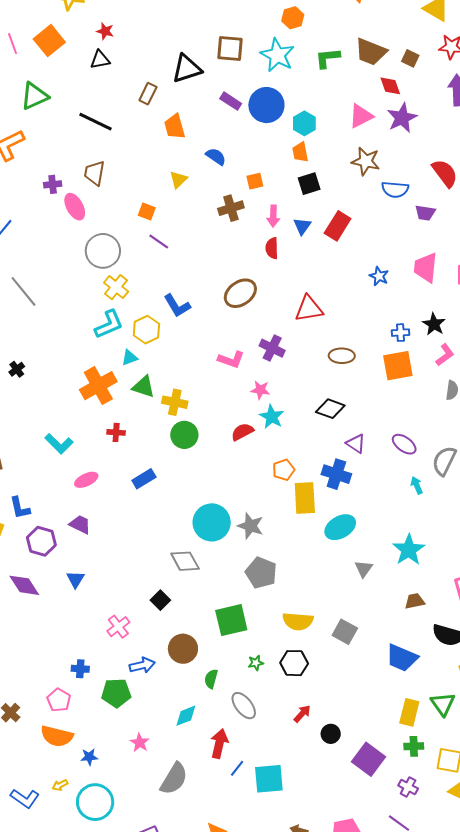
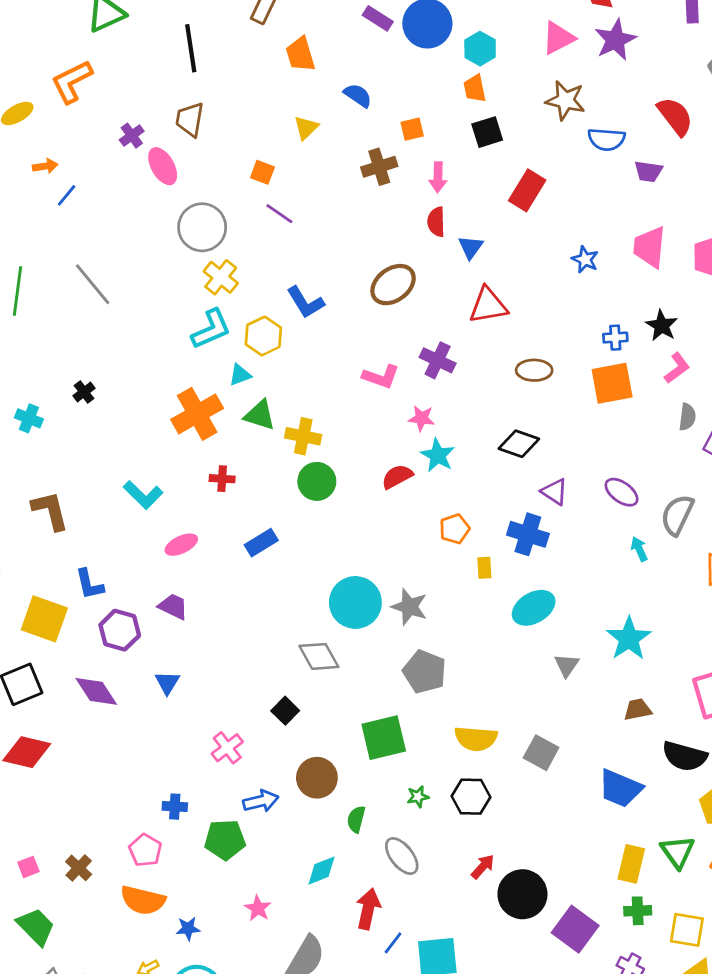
black line: (96, 122) -> (191, 48), turned 56
purple cross: (53, 184) -> (132, 136), turned -30
blue triangle: (302, 226) -> (471, 247), moved
yellow rectangle: (305, 498) -> (484, 568), size x0.5
black circle: (331, 734) -> (522, 894), size x1.8

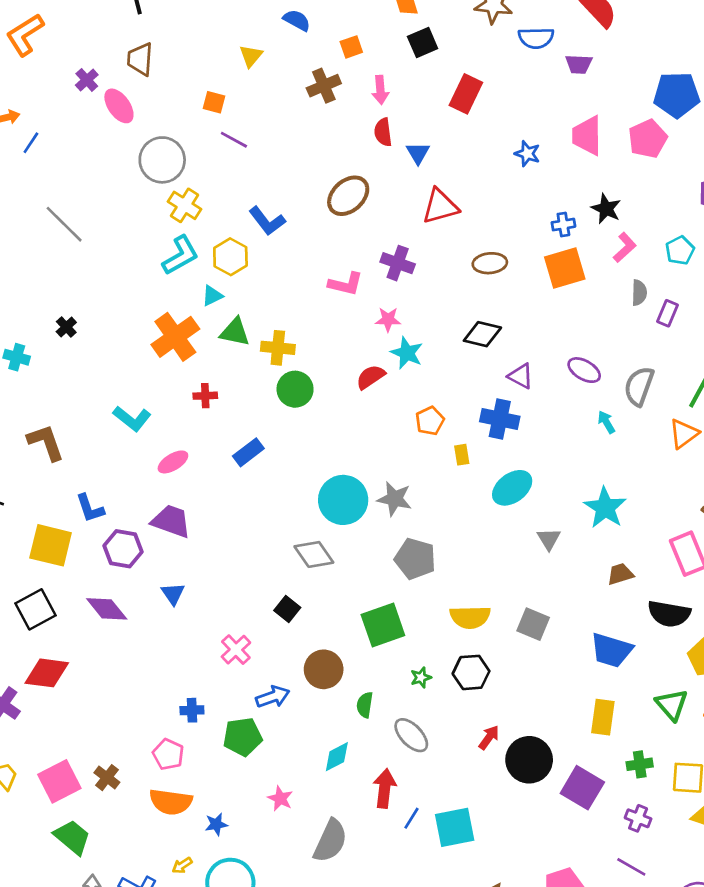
purple trapezoid: (173, 606) -> (171, 521), size x1.4
yellow rectangle: (631, 864) -> (603, 717), moved
pink square: (28, 867) -> (59, 781), size x2.0

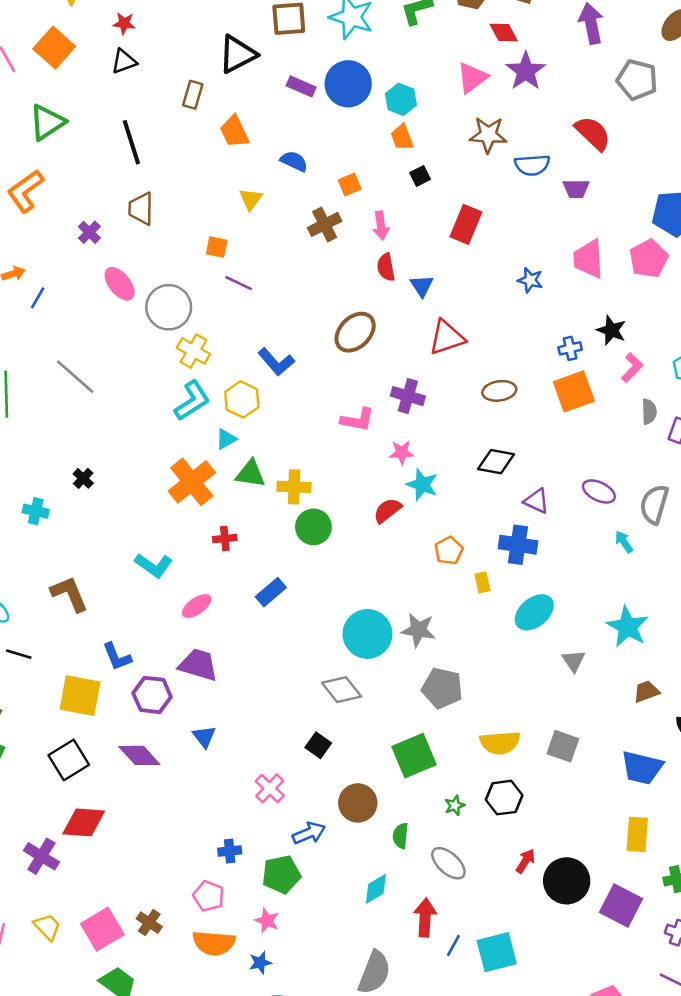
black square: (423, 42) -> (420, 176), size x0.7
pink ellipse: (119, 106) -> (120, 284), moved
pink star: (280, 798) -> (267, 921), moved

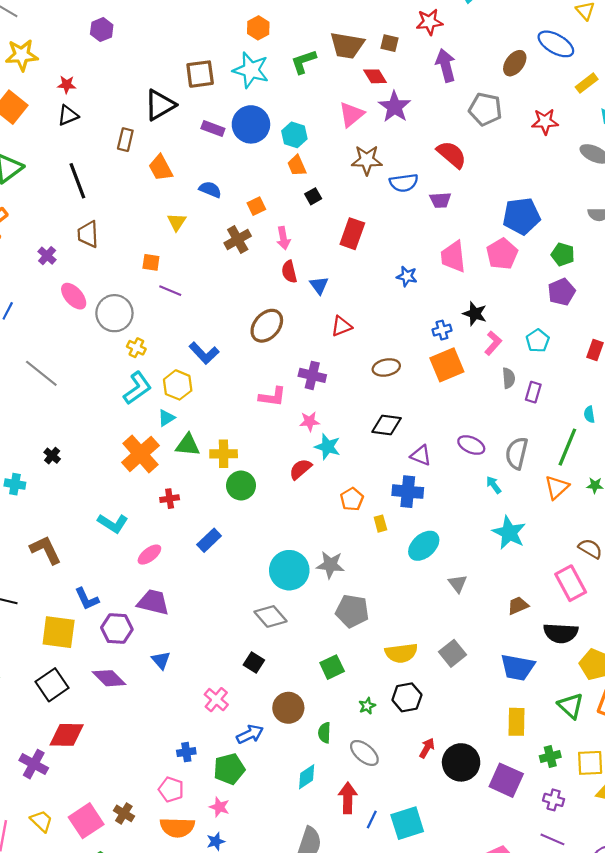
red triangle: (447, 337) -> (341, 326), size x0.7
yellow cross: (193, 351) -> (136, 348), size x0.7
cyan star: (628, 627) -> (509, 533), moved
gray square: (563, 746) -> (452, 653), turned 35
green square: (414, 756) -> (332, 667), size x0.7

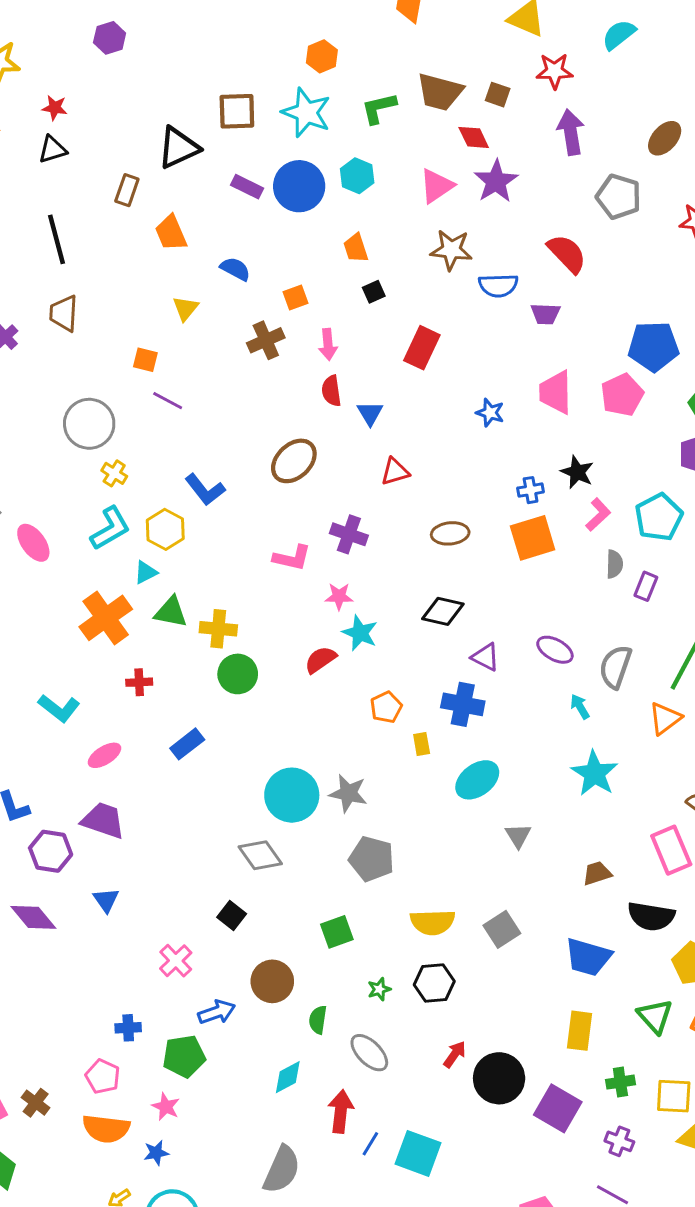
cyan hexagon: (294, 135) -> (357, 176), moved
pink ellipse: (74, 296) -> (33, 543), moved
cyan pentagon: (538, 341) -> (659, 517), size x1.5
cyan square: (407, 823) -> (418, 1153), turned 32

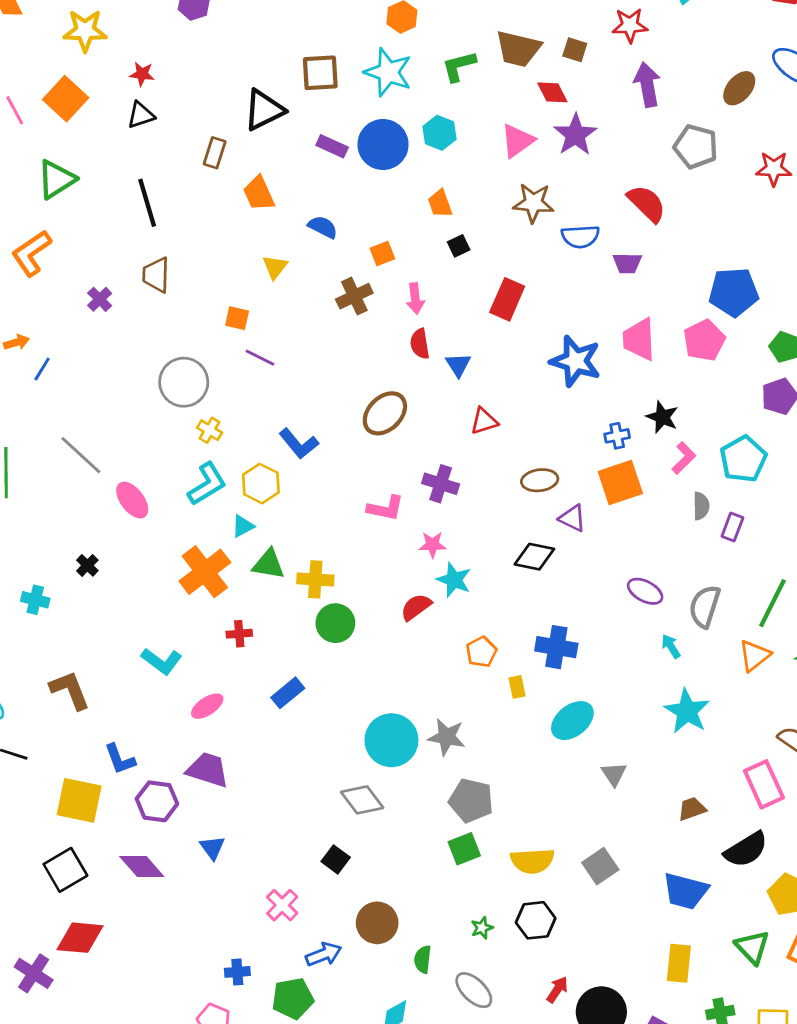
blue star: (490, 413) -> (576, 361), size x1.8
purple triangle: (485, 657) -> (572, 518), moved
black semicircle: (651, 916) -> (746, 850), turned -39
green square: (337, 932) -> (464, 849), moved

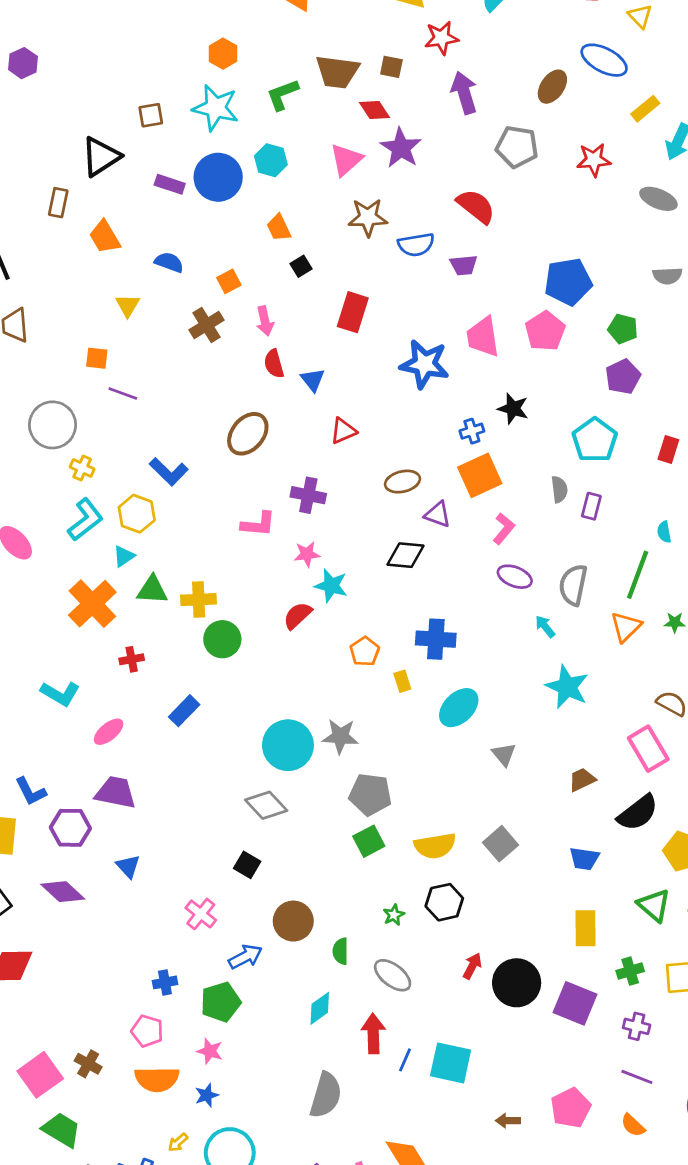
brown square: (320, 73) -> (151, 115), size x0.7
pink L-shape: (684, 458) -> (504, 529), moved
blue trapezoid: (685, 891) -> (584, 859), size x0.7

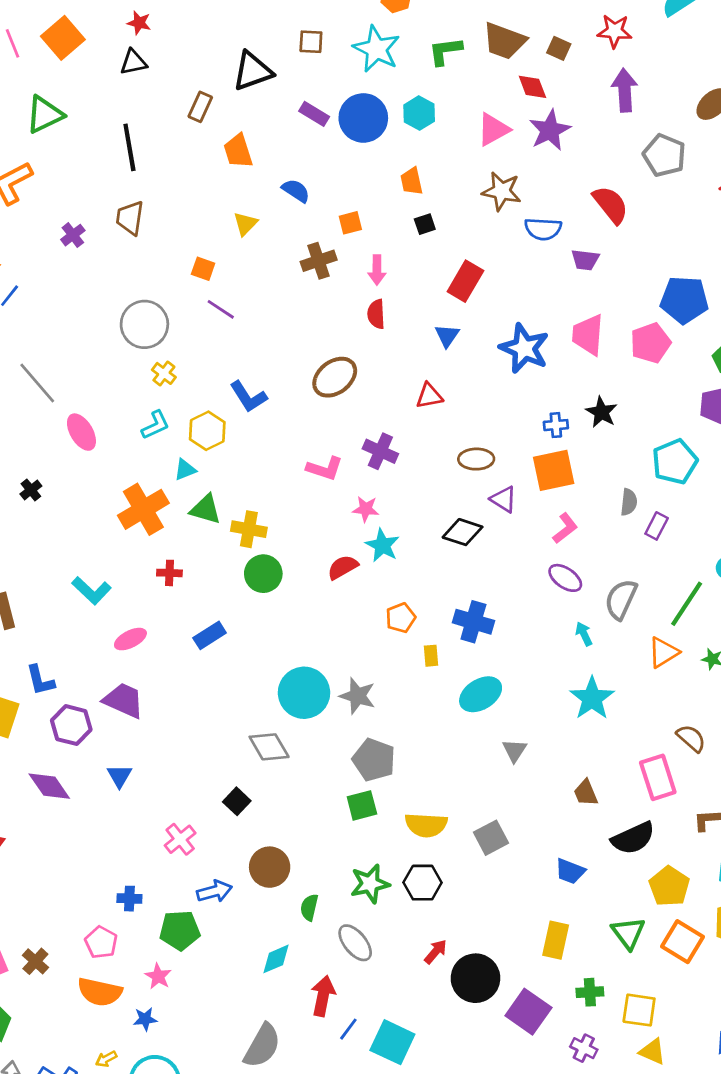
blue triangle: (313, 380) -> (447, 336), moved
cyan L-shape: (85, 520) -> (155, 425), size x0.7
brown trapezoid: (582, 780) -> (586, 793), turned -100
green star: (394, 915) -> (370, 884), size x1.8

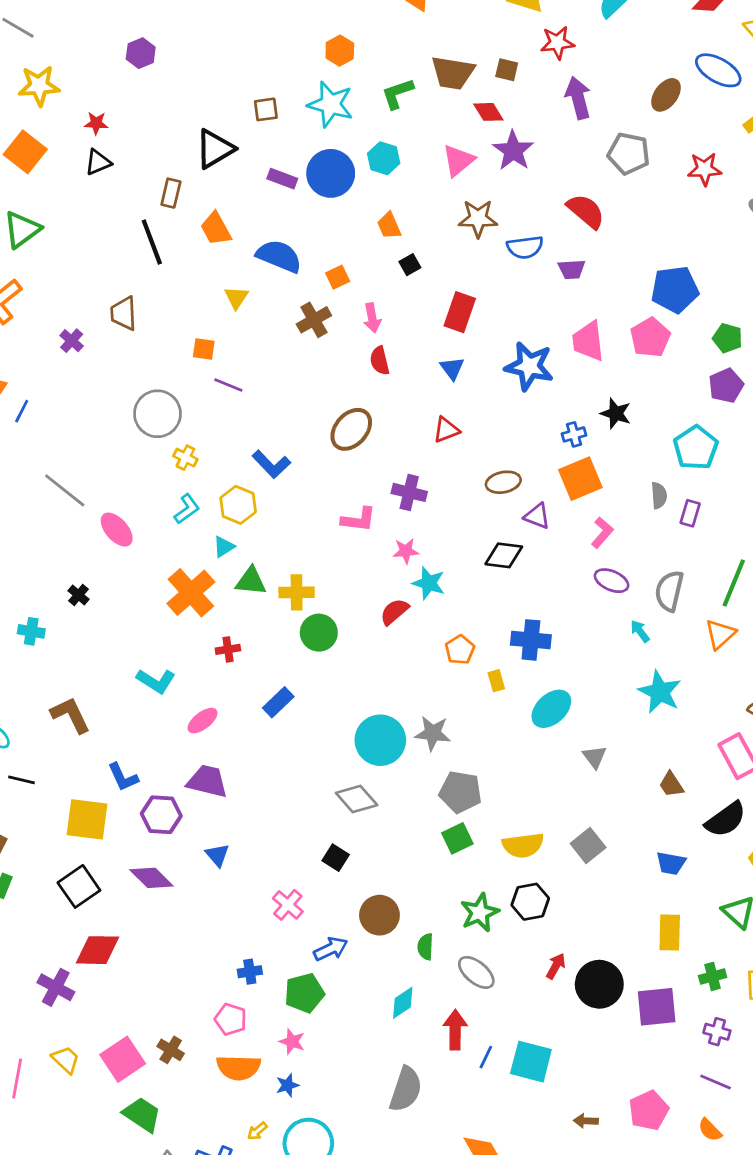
black line: (129, 147) -> (152, 242), moved
blue semicircle: (296, 191) -> (279, 256), size x1.6
purple square: (528, 1012) -> (657, 1007), turned -30

